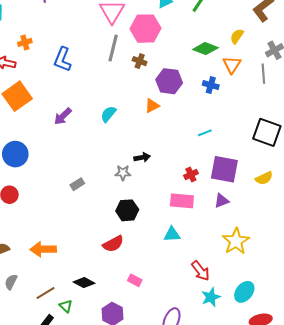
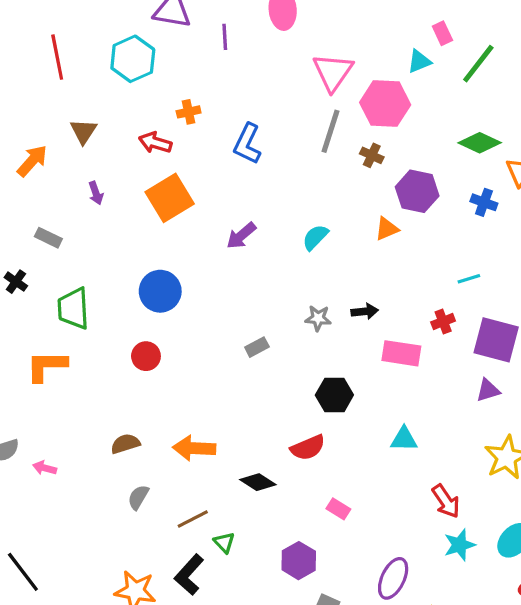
gray star: (123, 173) -> (318, 318), moved
red cross: (191, 174) -> (443, 322), moved
pink rectangle: (182, 201) -> (401, 353), moved
black diamond: (84, 283) -> (258, 482), moved

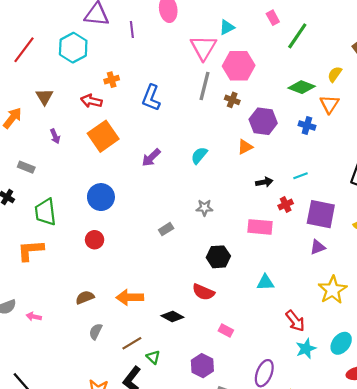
red line: (57, 57) -> (24, 50), turned 52
cyan triangle: (419, 61) -> (227, 27), moved
black arrow: (365, 311) -> (264, 182), moved
red semicircle: (308, 448) -> (203, 292), turned 50

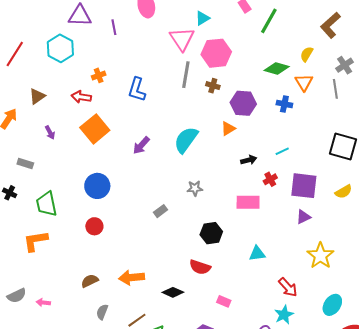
brown triangle: (44, 97) -> (37, 96), turned 30
cyan semicircle: (199, 155) -> (186, 140), size x1.6
cyan star: (306, 349) -> (284, 315), moved

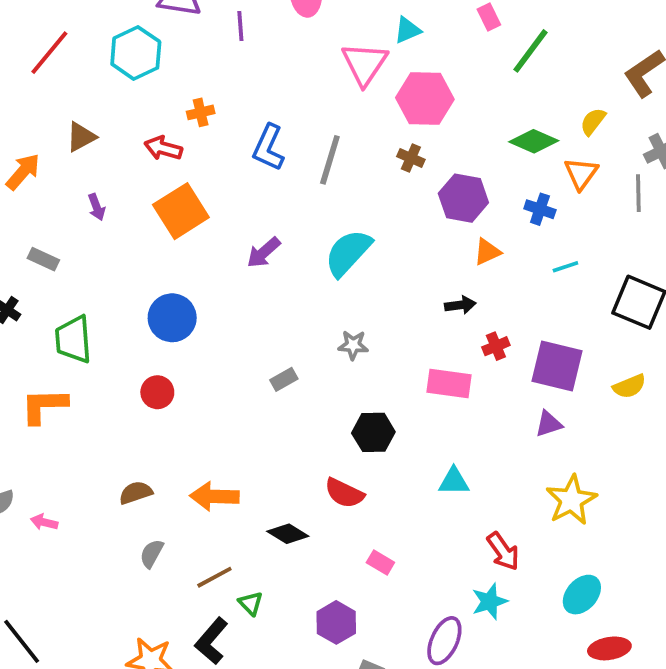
gray line: (186, 75) -> (330, 160), moved
orange triangle: (228, 128) -> (487, 252), moved
cyan line: (282, 151) -> (565, 267), moved

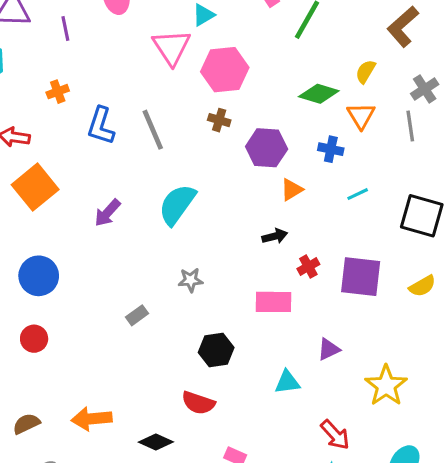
orange cross: (201, 112) -> (58, 92), moved
gray line: (330, 160) -> (153, 130), turned -33
purple triangle: (549, 424) -> (329, 349), moved

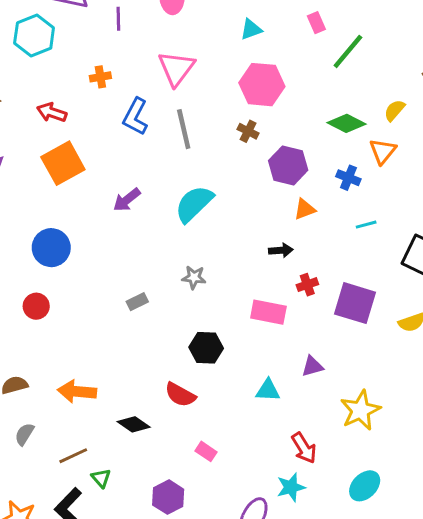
pink triangle: (172, 47) -> (176, 68), moved

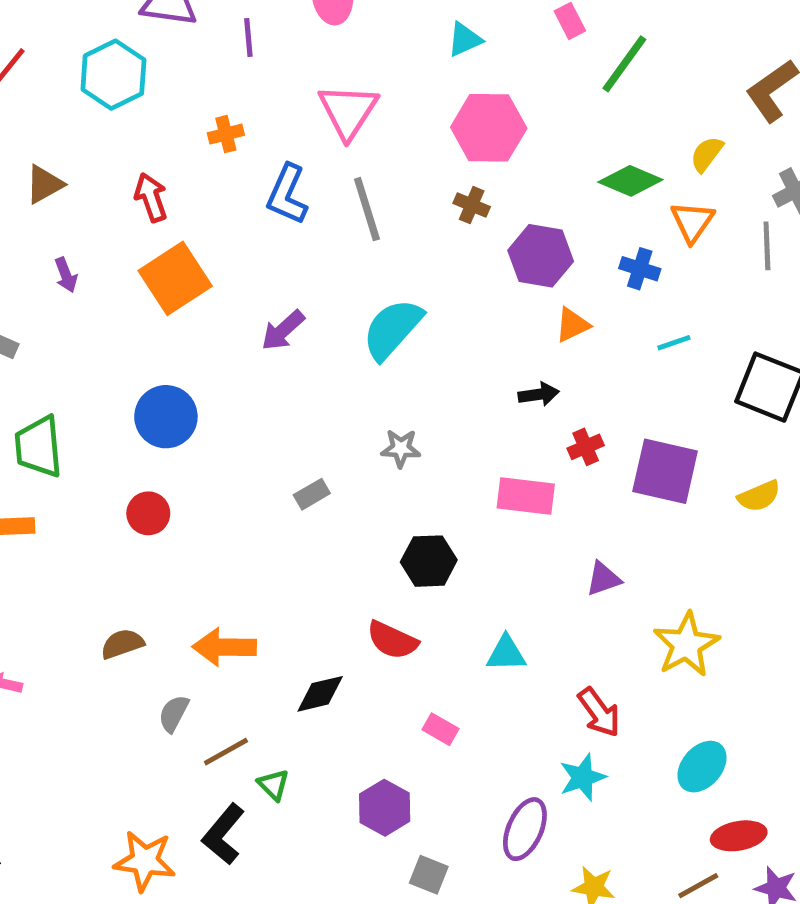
red arrow: (52, 112) -> (151, 197), turned 56
cyan triangle: (268, 390) -> (506, 653), moved
black diamond: (134, 424) -> (320, 694), turned -44
gray semicircle: (24, 434) -> (174, 714), moved

